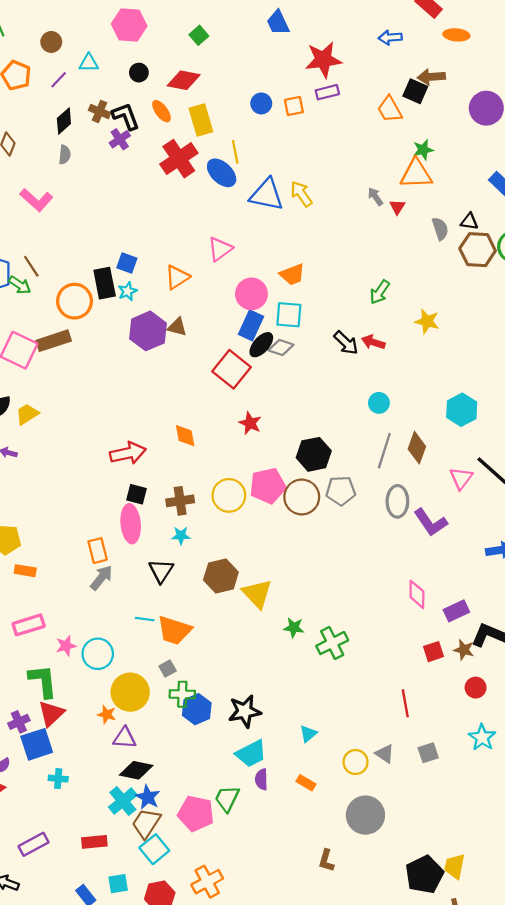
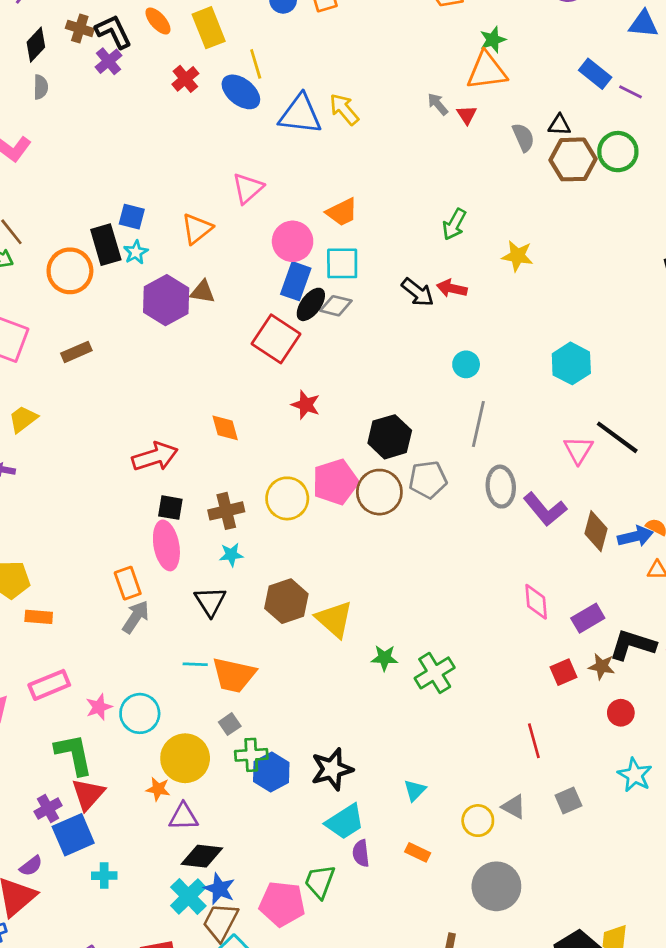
red cross: (179, 159) -> (185, 79), size x0.6
brown rectangle: (54, 341) -> (76, 352), moved, size x0.7
brown diamond: (417, 448) -> (596, 531), moved

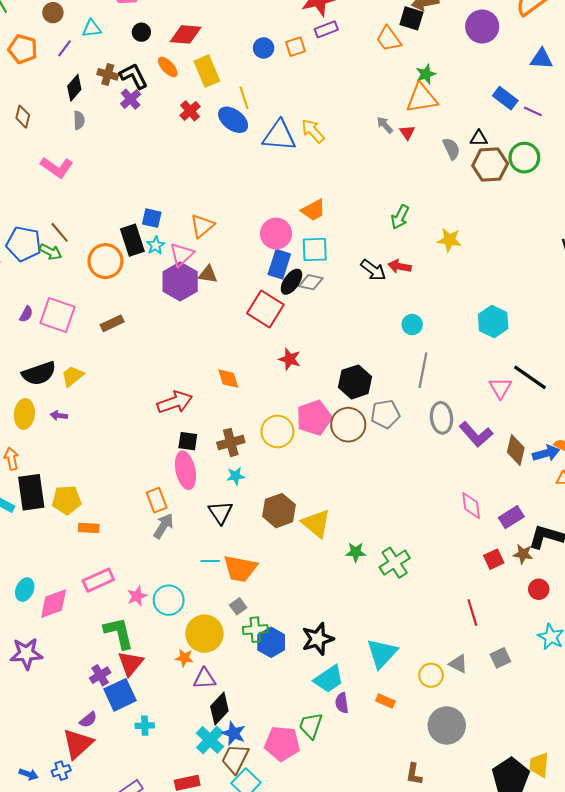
pink triangle: (248, 188) -> (182, 255), moved
cyan triangle: (415, 790) -> (382, 653), size x1.8
black diamond: (202, 856) -> (219, 709), turned -52

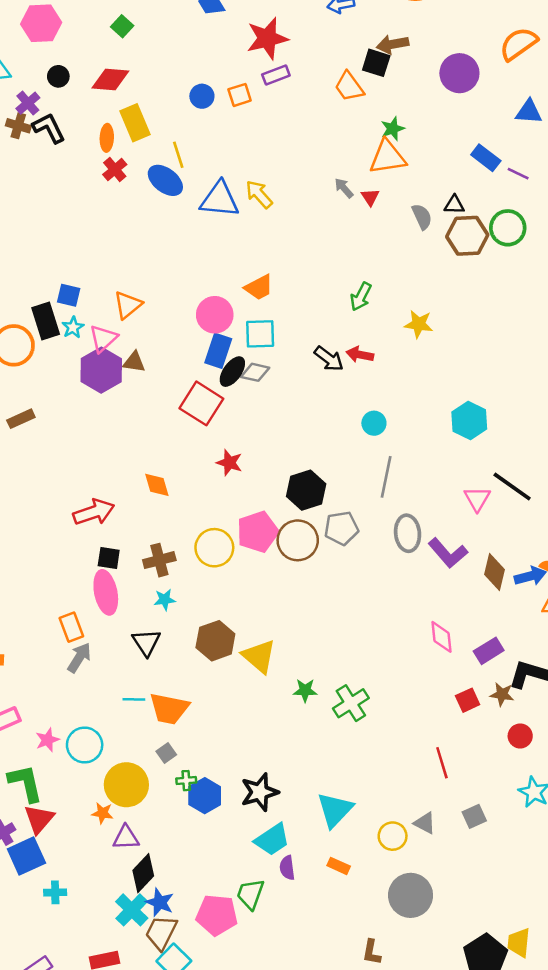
orange ellipse: (168, 67) -> (107, 138), moved, turned 45
purple cross: (131, 99) -> (28, 103), moved
green cross: (255, 630) -> (186, 781), size x0.7

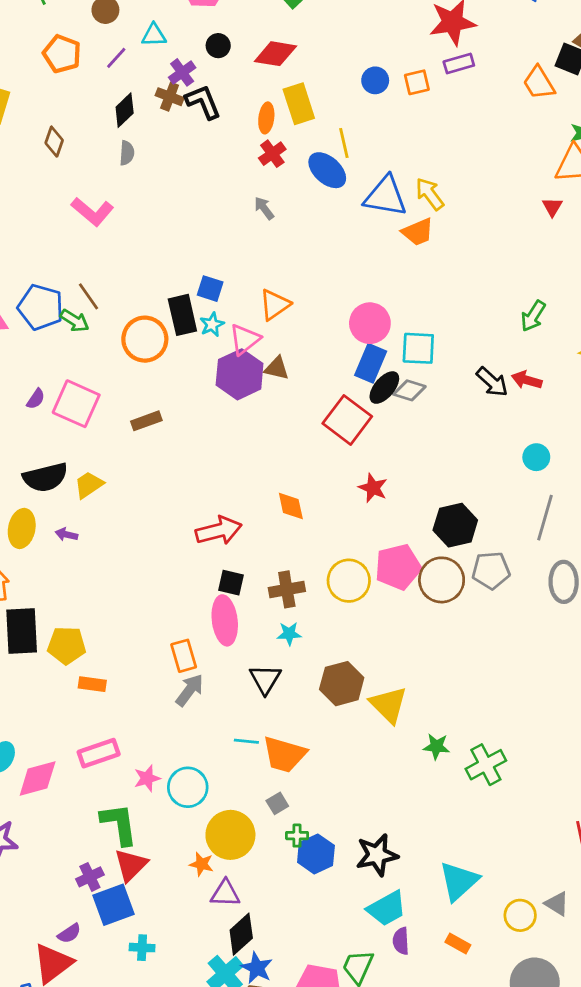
gray arrow: (344, 188) -> (264, 208), moved
orange trapezoid: (259, 287) -> (418, 232), moved

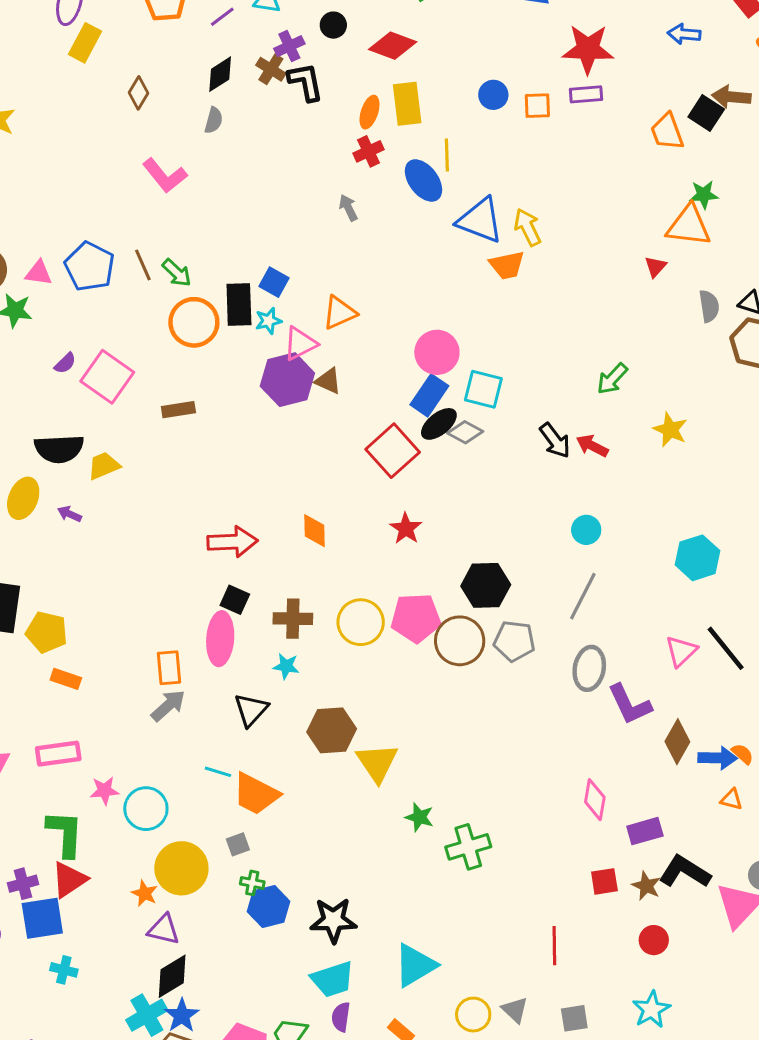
green arrow: (75, 321) -> (177, 273), moved

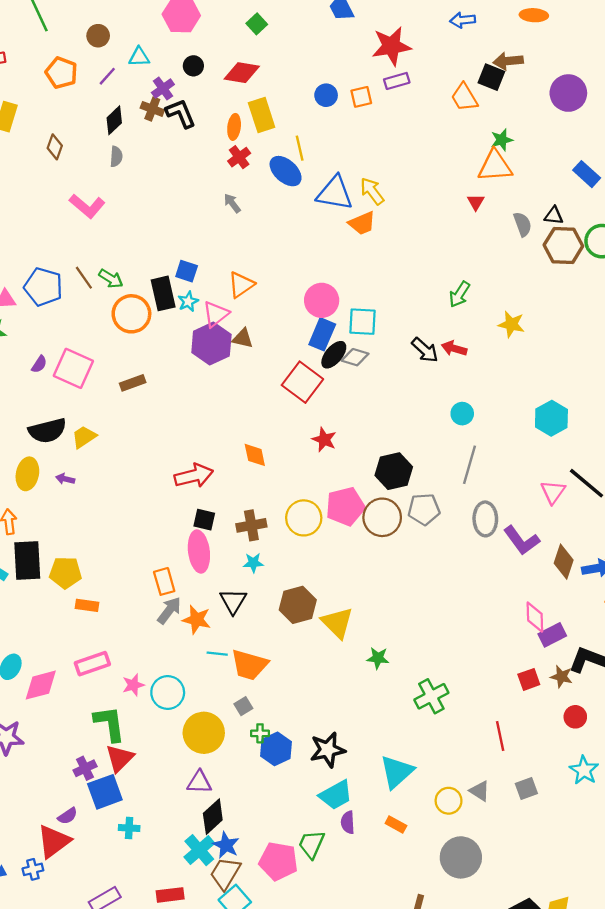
pink diamond: (595, 800) -> (535, 617), moved
green cross: (468, 847) -> (431, 696), moved
orange star: (145, 893) -> (197, 620), moved, size x1.4

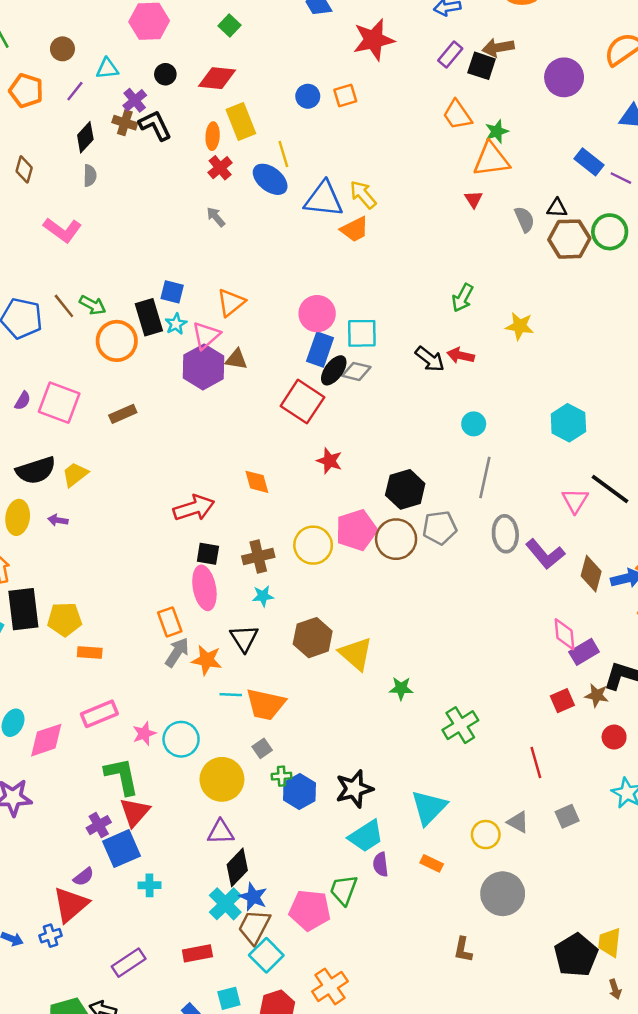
purple rectangle: (397, 81) -> (450, 55), moved, turned -30
orange trapezoid: (464, 97) -> (457, 115), moved

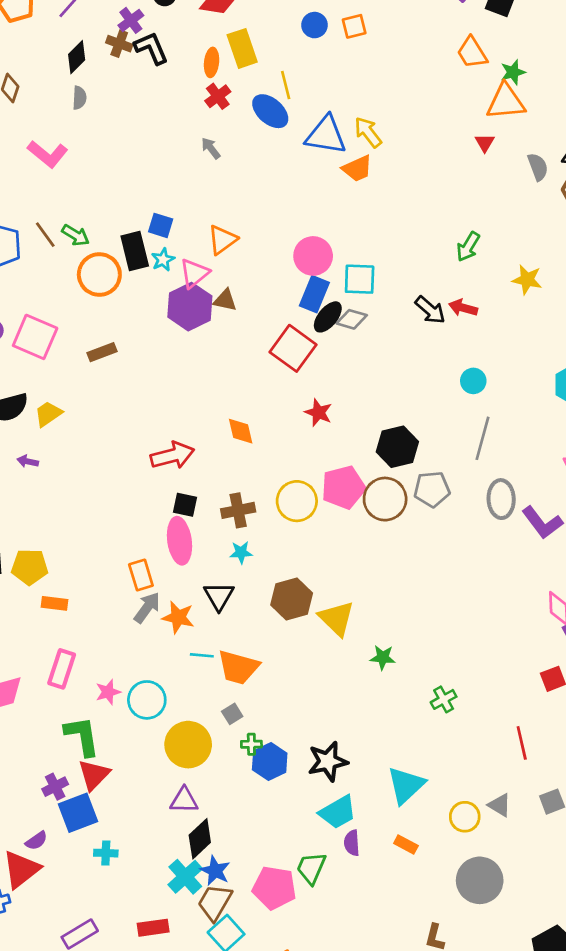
pink rectangle: (99, 714) -> (62, 669), turned -52
green cross: (460, 725) -> (444, 699), size x0.7

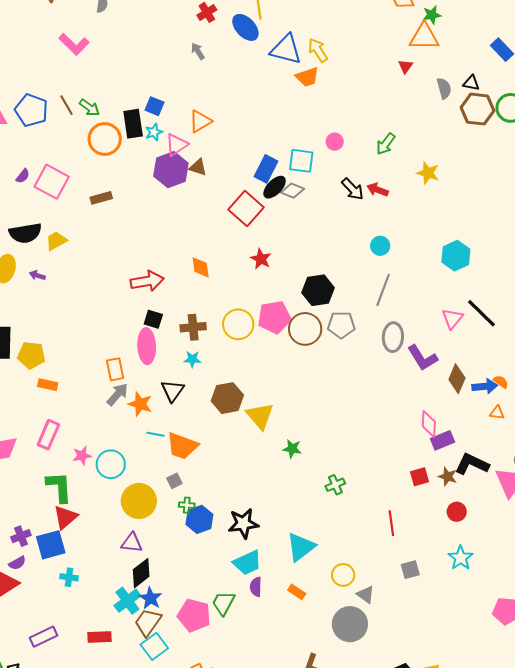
pink circle: (313, 256) -> (335, 142), moved, size x0.6
purple cross: (55, 787) -> (21, 536), moved
gray triangle: (500, 805) -> (366, 595), moved

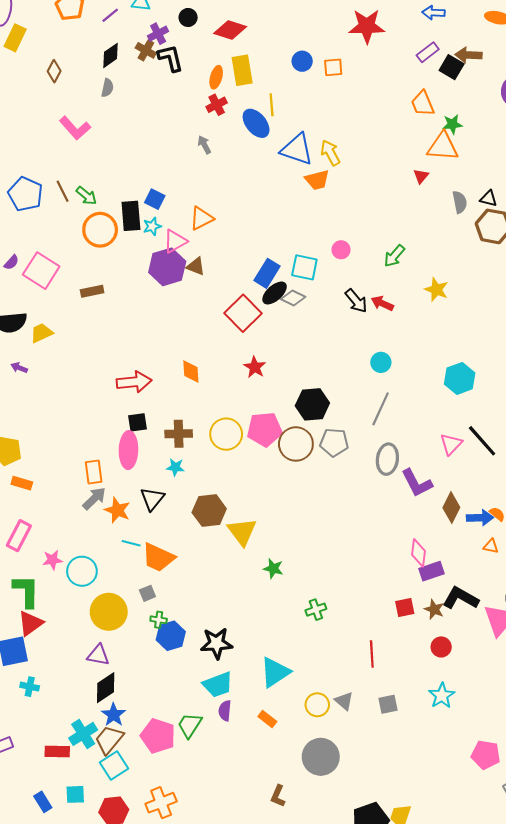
black square: (153, 319) -> (137, 422), turned -30
gray triangle: (366, 595) -> (344, 701), moved
cyan cross: (127, 601) -> (83, 734), moved

